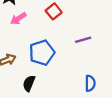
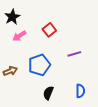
black semicircle: (29, 83) -> (48, 93), moved

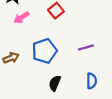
purple line: (74, 54) -> (86, 47), moved

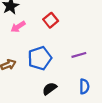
black semicircle: (55, 83) -> (50, 89), turned 32

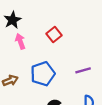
pink arrow: (18, 27) -> (20, 41), turned 104

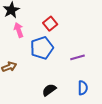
blue pentagon: (43, 74) -> (42, 48), moved

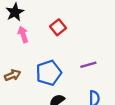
blue pentagon: (42, 48) -> (49, 73), moved

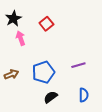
red square: (58, 27) -> (46, 24), moved

